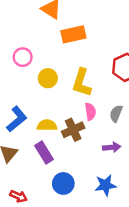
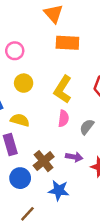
yellow circle: (48, 78) -> (24, 83), moved
brown cross: (73, 130) -> (44, 161), moved, turned -30

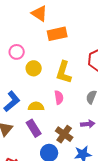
yellow circle: (24, 83) -> (34, 68), moved
pink semicircle: (64, 118) -> (59, 97), moved

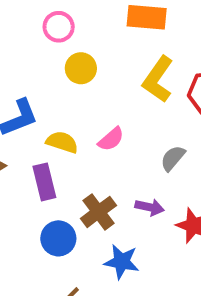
yellow L-shape: (64, 72) -> (158, 79), moved
pink semicircle: (59, 97) -> (111, 139), turned 40

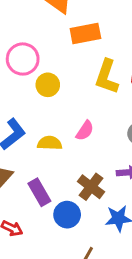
pink circle: (59, 27) -> (23, 59), size x1.4
purple rectangle: (44, 182) -> (39, 192), moved

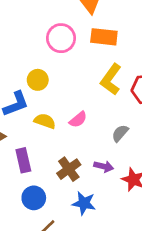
pink circle: (23, 59) -> (61, 38), moved
yellow circle: (48, 85) -> (38, 80), moved
blue circle: (67, 215) -> (34, 198), moved

